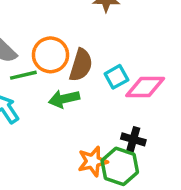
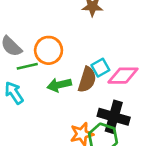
brown semicircle: (81, 65) -> (87, 80), moved
black cross: (133, 139) -> (114, 117), size x1.6

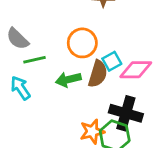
orange circle: (49, 50) -> (82, 43), moved

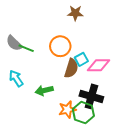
green line: (34, 60) -> (26, 48), moved, turned 35
green arrow: (68, 79) -> (44, 90), moved

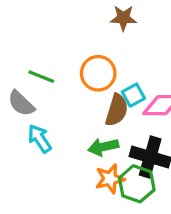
gray semicircle: (14, 43) -> (21, 103), moved
cyan arrow: (16, 78) -> (40, 139), moved
green arrow: (44, 90) -> (103, 147), moved

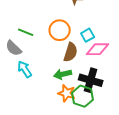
cyan square: (133, 95) -> (88, 35), moved
orange star: (110, 179) -> (67, 93), turned 30

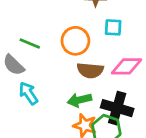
cyan square: (88, 35) -> (113, 27), moved, turned 32
brown semicircle: (71, 52) -> (90, 70), turned 78

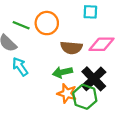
orange circle: (75, 41) -> (47, 23), moved
black cross: (117, 108) -> (94, 79), turned 30

